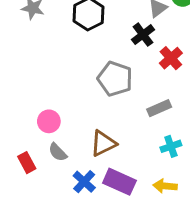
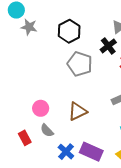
gray pentagon: (115, 79) -> (80, 64), moved
brown triangle: (103, 143) -> (78, 111), moved

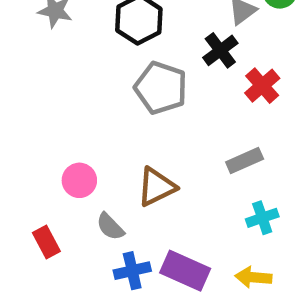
gray semicircle: (47, 130) -> (110, 227), moved
blue cross: (66, 152) -> (132, 271), turned 35

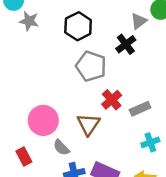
red cross: (262, 86) -> (112, 100), moved
pink circle: (79, 180) -> (43, 120), size x1.5
brown triangle: (156, 187) -> (88, 124), turned -30

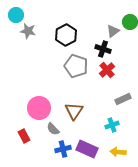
black cross: (126, 44) -> (103, 49), turned -35
red cross: (112, 100) -> (107, 70), moved
gray rectangle: (140, 109) -> (123, 99), moved
cyan cross: (150, 142) -> (112, 125), moved

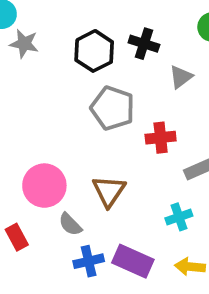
gray triangle: (113, 31) -> (181, 77), moved
black cross: (103, 49) -> (144, 44), moved
red cross: (107, 70) -> (161, 138), moved, turned 35

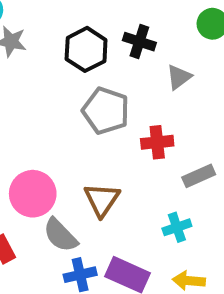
gray semicircle: (70, 224) -> (60, 235), size x1.4

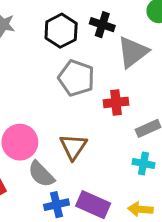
gray triangle: (179, 77) -> (133, 52), size x1.6
cyan cross: (177, 227) -> (143, 163), moved, turned 30

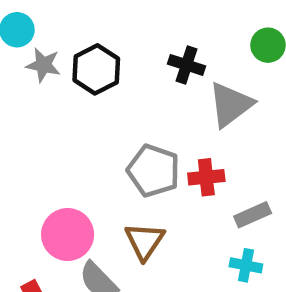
black hexagon: (61, 31) -> (96, 69), moved
gray pentagon: (76, 78) -> (153, 171), moved

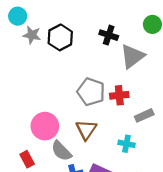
cyan cross: (246, 265) -> (126, 144), moved

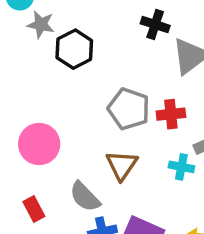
black hexagon: (60, 37) -> (74, 49), moved
pink circle: (45, 126) -> (39, 144), moved
cyan cross: (126, 144) -> (181, 167), moved

